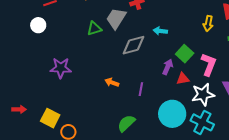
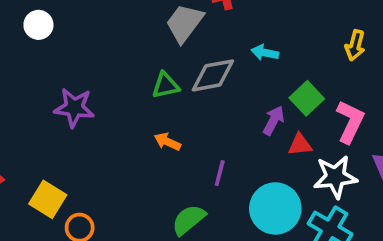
green triangle: (94, 29) -> (165, 85), moved
purple line: (141, 89) -> (220, 173), moved

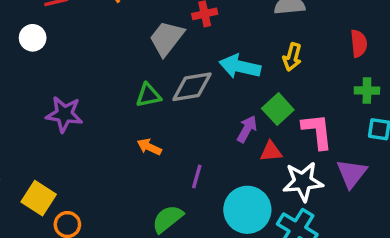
yellow arrow: (355, 45) -> (292, 57), moved
cyan arrow: (265, 53) -> (240, 67), size x1.6
pink L-shape: (350, 122) -> (317, 131), turned -33

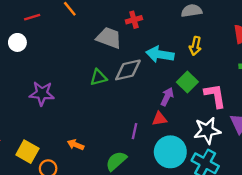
gray trapezoid: (167, 38) -> (109, 38), turned 76
orange arrow: (149, 147) -> (76, 145), moved
red triangle: (271, 152) -> (159, 119), moved

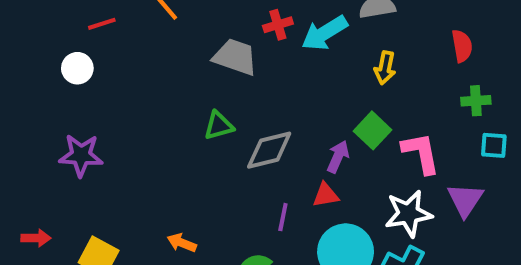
cyan arrow: (160, 54) -> (324, 33), moved, turned -40
gray diamond: (128, 70) -> (269, 150), moved
purple star: (42, 93) -> (81, 155), moved

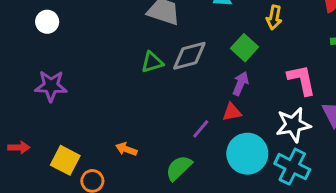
green square: (372, 130) -> (245, 48), moved
gray diamond: (269, 150) -> (189, 56), moved
purple line: (283, 217) -> (201, 129), turned 30

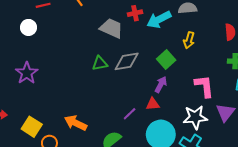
purple star: (51, 86) -> (27, 73), turned 30
orange arrow: (126, 149) -> (76, 123), size x1.5

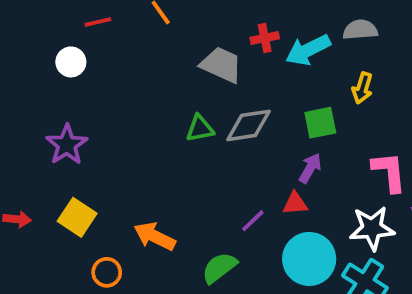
green square: (166, 59) -> (320, 123), turned 30
yellow square: (32, 127) -> (77, 217), moved

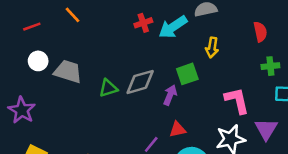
white circle: (71, 62) -> (38, 61), moved
gray trapezoid: (221, 65) -> (68, 72), moved
purple arrow: (310, 168) -> (170, 95), moved

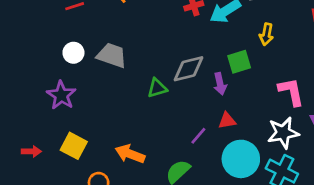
white circle: (38, 61) -> (73, 53), moved
green triangle: (108, 88) -> (157, 88), moved
purple arrow: (170, 95) -> (220, 84), turned 144

